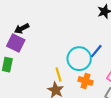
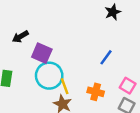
purple square: (16, 43) -> (42, 53), moved
cyan circle: (79, 59) -> (49, 76), moved

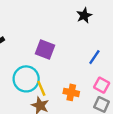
purple square: (42, 53) -> (45, 49), moved
blue line: (106, 57) -> (94, 57), moved

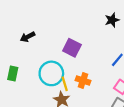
orange cross: (71, 92) -> (83, 81), moved

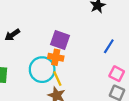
orange cross: (83, 81) -> (56, 57), moved

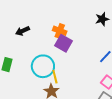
orange cross: (56, 57) -> (60, 31), moved

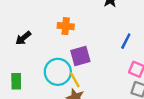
purple square: (63, 43) -> (80, 56), moved, turned -30

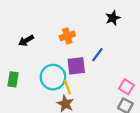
orange cross: (66, 26) -> (67, 36), turned -32
blue line: (126, 41) -> (97, 55), moved

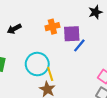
purple square: (76, 66) -> (72, 34), moved

